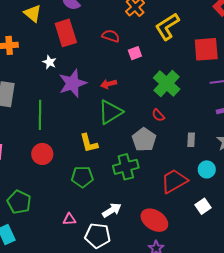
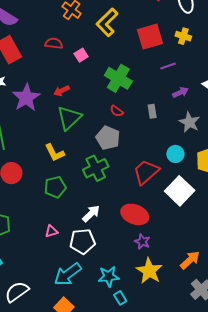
gray rectangle: (191, 140) -> (152, 111), moved
white square: (203, 206) -> (180, 191), size x1.8

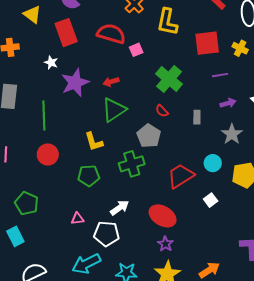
yellow L-shape: (107, 22) -> (167, 22), turned -44
red semicircle: (54, 43) -> (111, 34), size x1.6
white square: (180, 191) -> (211, 200), size x0.5

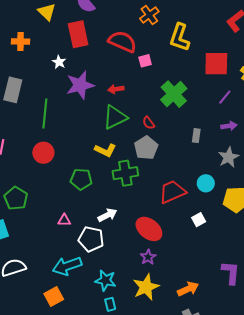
purple line: (220, 75) -> (225, 97), turned -49
red semicircle: (162, 111) -> (149, 123), moved
yellow L-shape: (94, 142) -> (105, 150), moved, turned -55

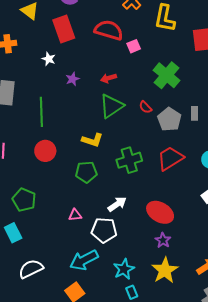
purple star: (80, 85) -> (73, 79), size x0.5
gray pentagon: (146, 148) -> (169, 119), moved
yellow L-shape: (105, 150) -> (92, 140), moved
red trapezoid: (172, 192) -> (170, 158), moved
cyan star: (105, 280) -> (124, 269), turned -30

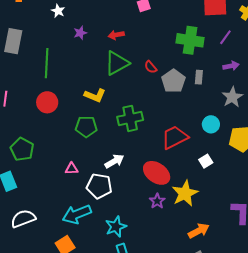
green cross: (167, 75) -> (190, 40), moved, turned -36
red trapezoid: (170, 158) -> (175, 137), moved
yellow star: (165, 270) -> (185, 193), moved

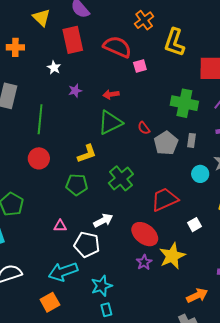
yellow L-shape: (95, 95) -> (87, 154), turned -45
green cross: (130, 118) -> (121, 178), turned -30
cyan circle: (211, 124) -> (200, 174), moved
orange arrow: (199, 231) -> (197, 296), moved

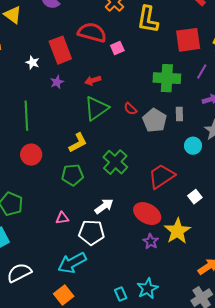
red rectangle: (73, 40) -> (60, 50), moved
cyan star: (102, 286) -> (147, 289), moved

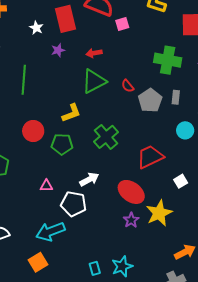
red circle: (31, 155) -> (33, 131), moved

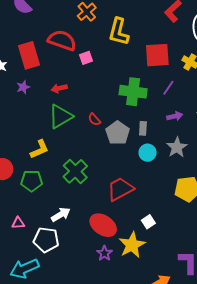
cyan circle: (185, 130) -> (148, 153), moved
white square: (181, 181) -> (148, 222), moved

